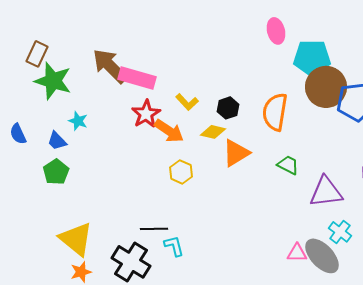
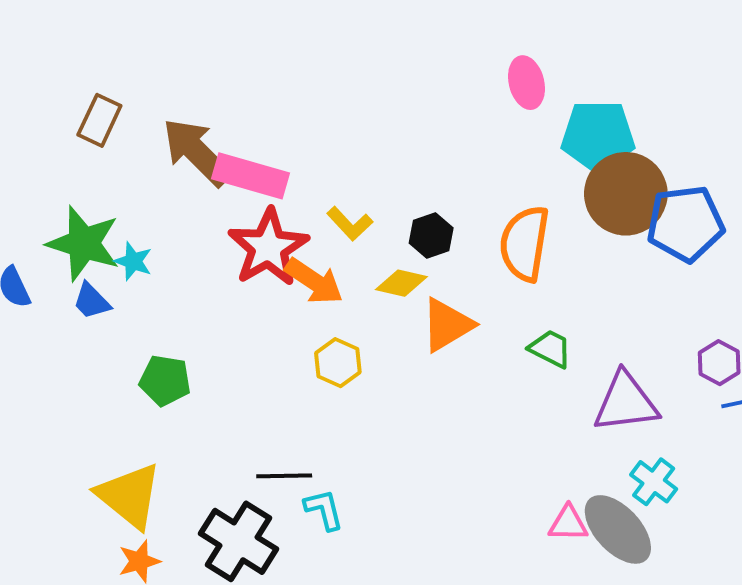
brown rectangle: (37, 54) -> (99, 120), moved
green star: (53, 81) -> (84, 243), moved
red star: (146, 114) -> (268, 247), size x1.4
green pentagon: (56, 172) -> (165, 380), moved, turned -30

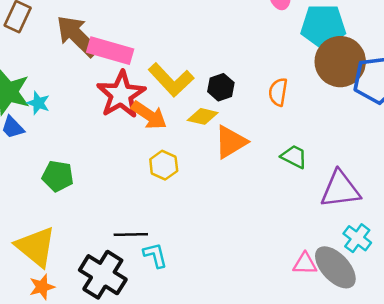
yellow L-shape: (350, 224) -> (171, 80), size x1.6
orange semicircle: (525, 243) -> (278, 92), size x0.6

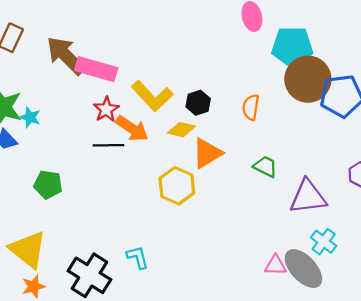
red star: (121, 94) -> (106, 109), size x0.6
yellow hexagon: (164, 165) -> (177, 186), moved, size x1.4
black line: (131, 235) -> (109, 145), moved

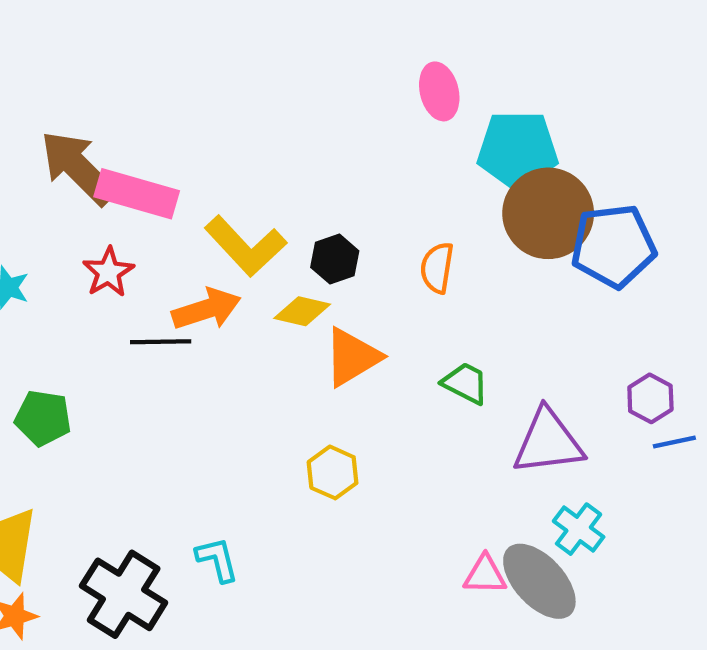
red star: (106, 109) -> (108, 272), moved
orange arrow: (132, 128) -> (206, 309), turned -52
yellow hexagon: (177, 186) -> (333, 472), moved, size x0.7

